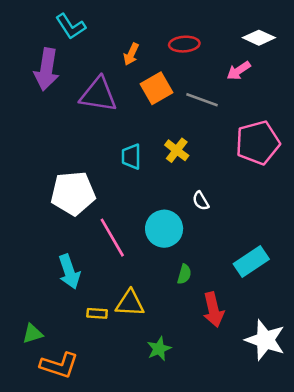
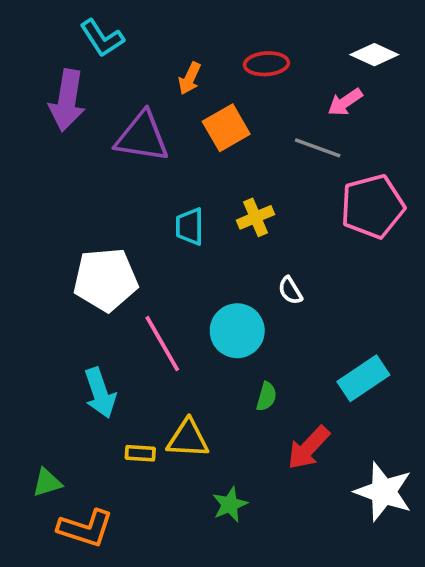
gray line: (202, 100) -> (318, 148), moved
yellow cross: (177, 150) -> (255, 217), turned 30
red arrow: (213, 310) -> (309, 448), turned 56

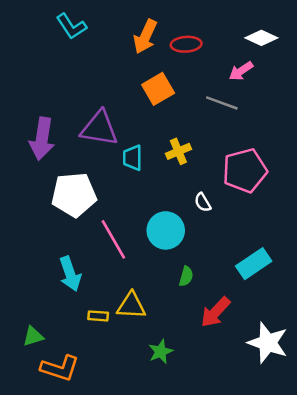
orange arrow: (190, 78) -> (145, 37), moved, size x1.5
purple arrow: (67, 100) -> (42, 139), moved
purple triangle: (142, 137) -> (99, 128), moved
pink pentagon: (373, 206) -> (245, 170), moved

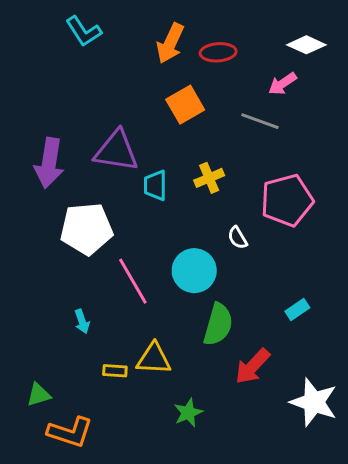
cyan rectangle: (254, 264) -> (297, 310), size x0.6
cyan arrow: (70, 274) -> (82, 321), size x0.6
green semicircle: (186, 276) -> (218, 324), size x1.8

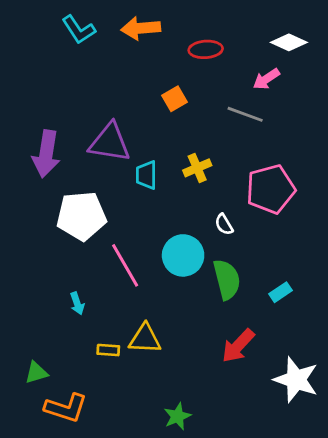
orange arrow: (170, 43) -> (141, 28), moved, turned 60
orange square: (185, 105) -> (175, 99), size x0.7
green semicircle: (218, 324) -> (227, 279), moved, turned -30
green star: (188, 413) -> (177, 416), moved

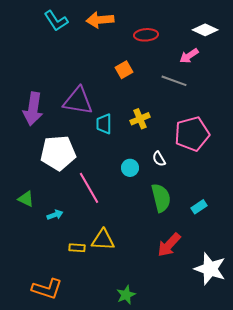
cyan circle: (183, 255) -> (130, 168), moved, size x0.6
cyan arrow: (77, 303) -> (55, 215), turned -91
green triangle: (36, 373) -> (26, 199), moved, turned 42

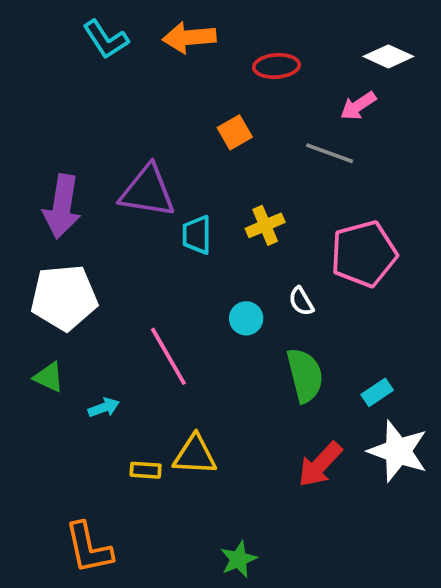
white pentagon: (58, 153) -> (64, 297), moved
white star: (210, 269) -> (398, 451), moved
orange L-shape: (47, 289) -> (89, 548), turned 60

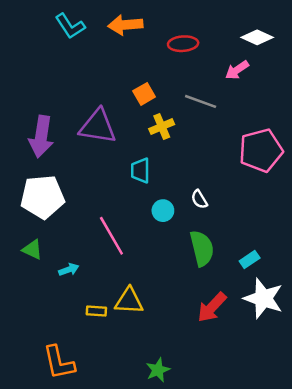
orange square: (235, 132) -> (144, 94), moved
gray line: (330, 153) -> (201, 101), moved
yellow cross: (265, 225) -> (162, 127), moved
cyan trapezoid: (197, 235) -> (140, 170), moved
pink pentagon: (364, 254) -> (261, 150), moved

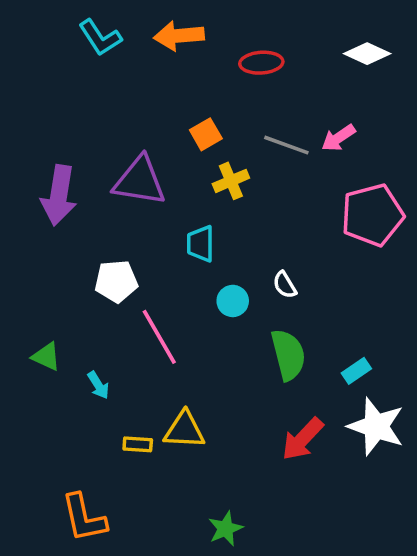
pink arrow: (237, 70) -> (338, 138), moved
white pentagon: (42, 197) -> (116, 281), moved, size x0.7
cyan arrow: (69, 270) -> (98, 385), turned 78

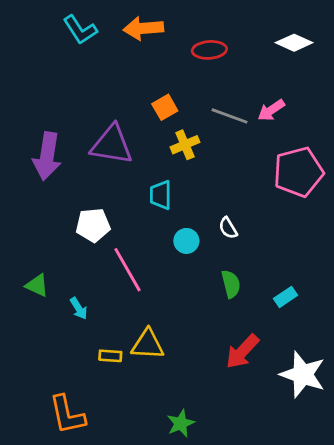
green semicircle: (288, 355) -> (231, 284), size x0.7
white star: (376, 426) -> (303, 374), moved

